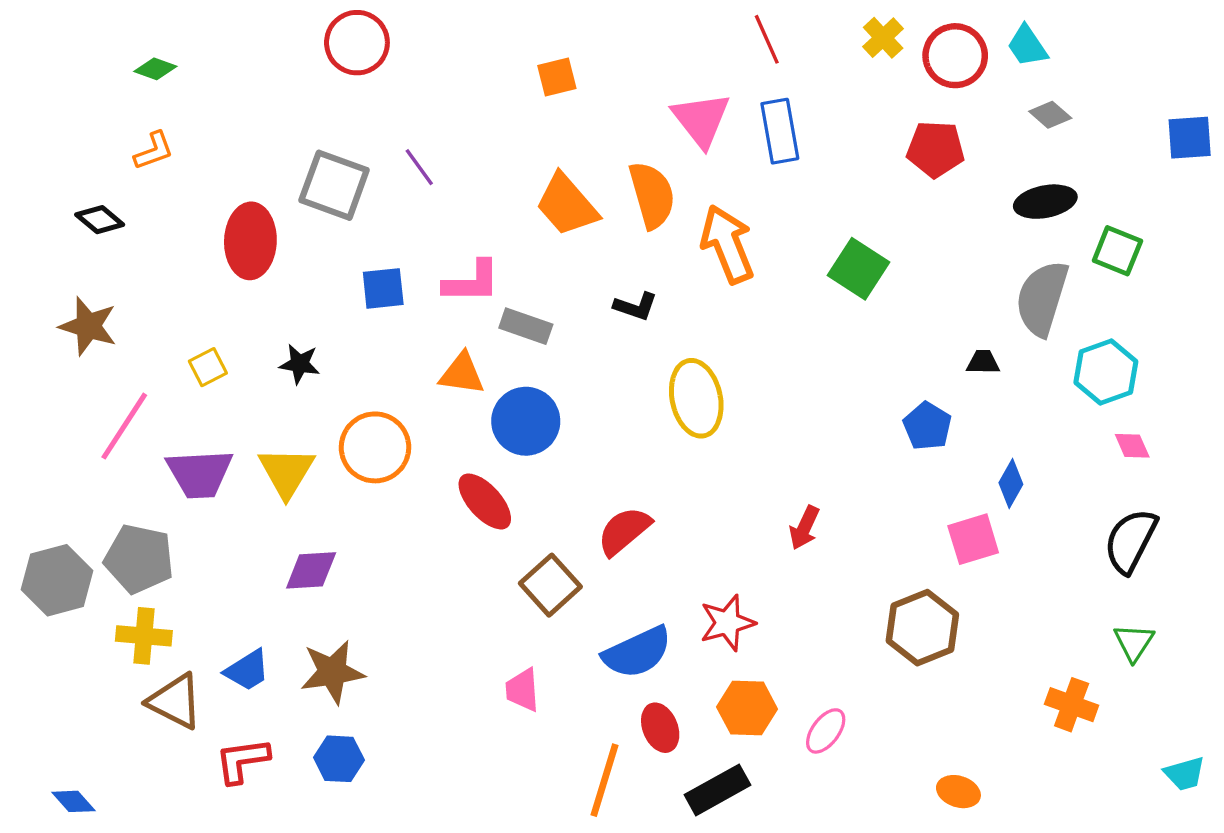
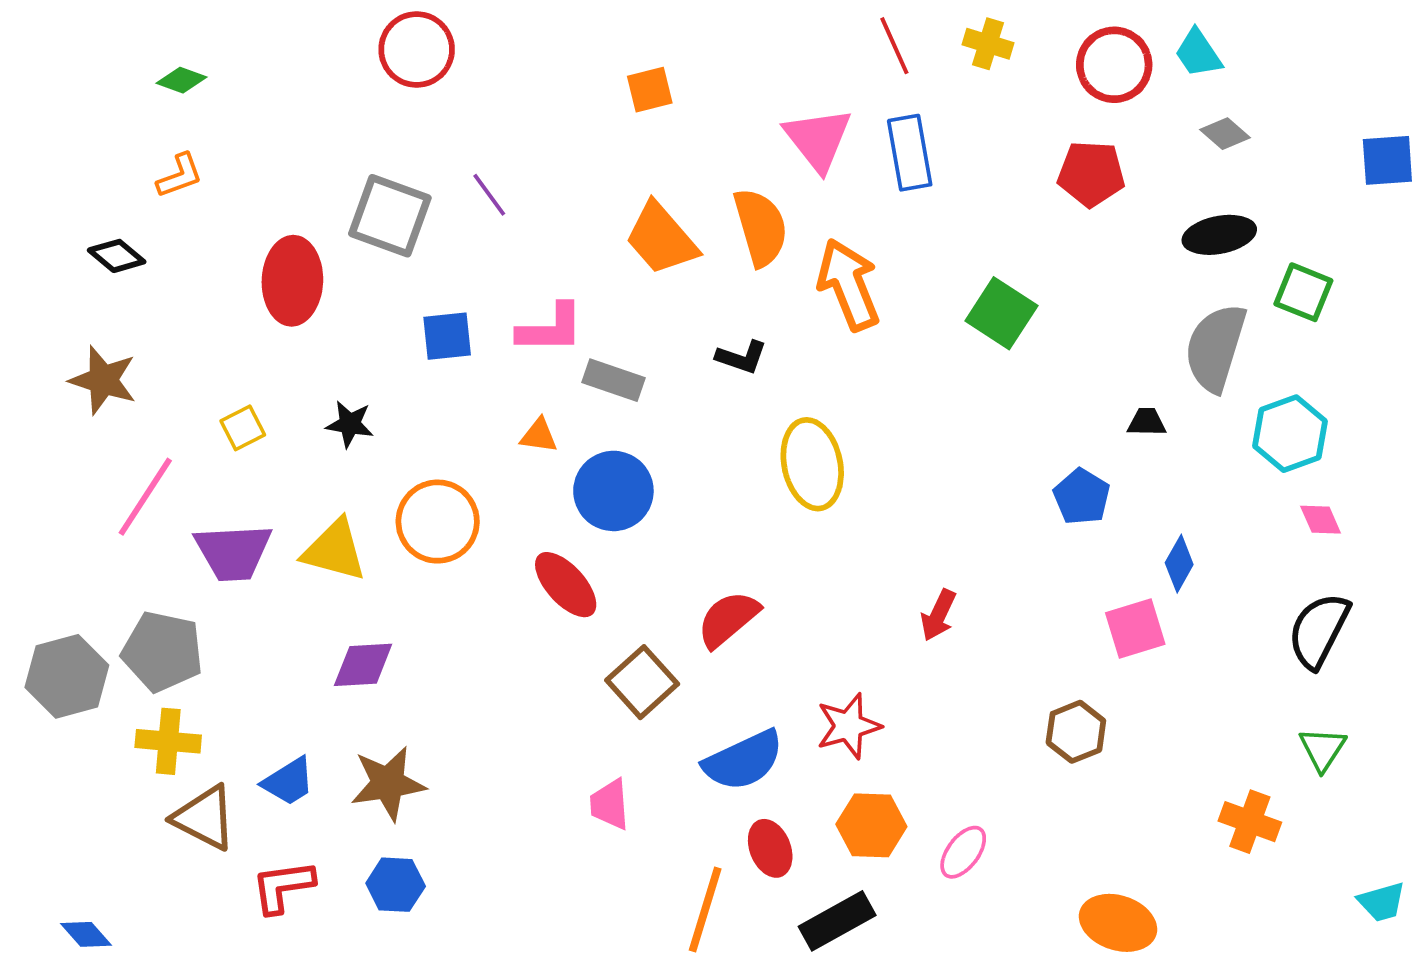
yellow cross: (883, 38) -> (988, 44), moved, turned -30
orange triangle: (462, 374) -> (539, 436), size x0.7
yellow triangle: (286, 472) -> (334, 550), turned -46
brown hexagon: (922, 628) -> (1076, 732), size x0.7
orange ellipse: (958, 792) -> (1118, 923), size x1.5

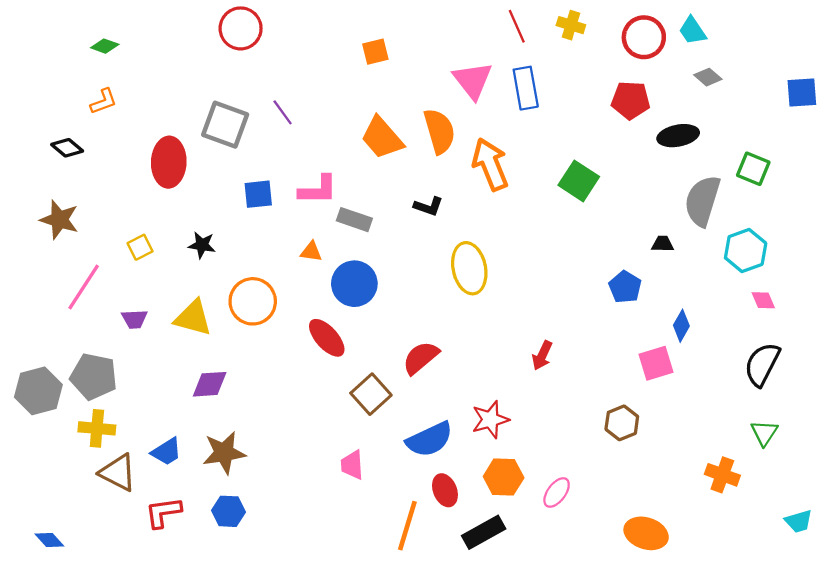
black ellipse: (1219, 235) -> (678, 136), moved
purple trapezoid: (233, 552) -> (134, 319), size x0.6

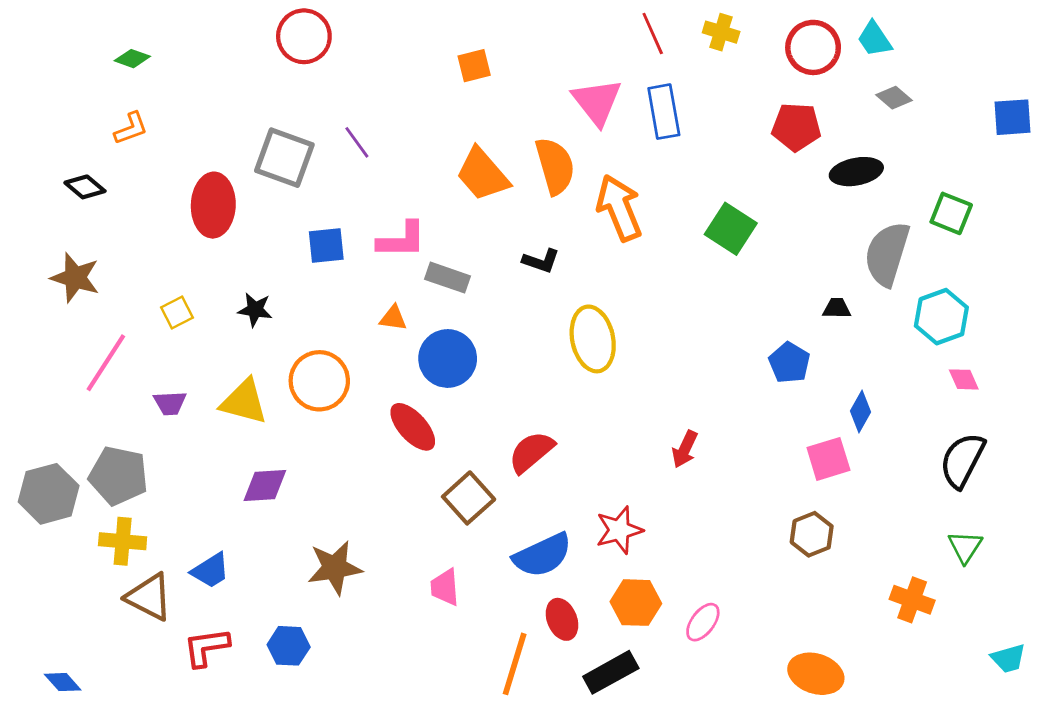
brown hexagon: (622, 423) -> (812, 534), moved
brown star: (224, 453) -> (335, 568), moved

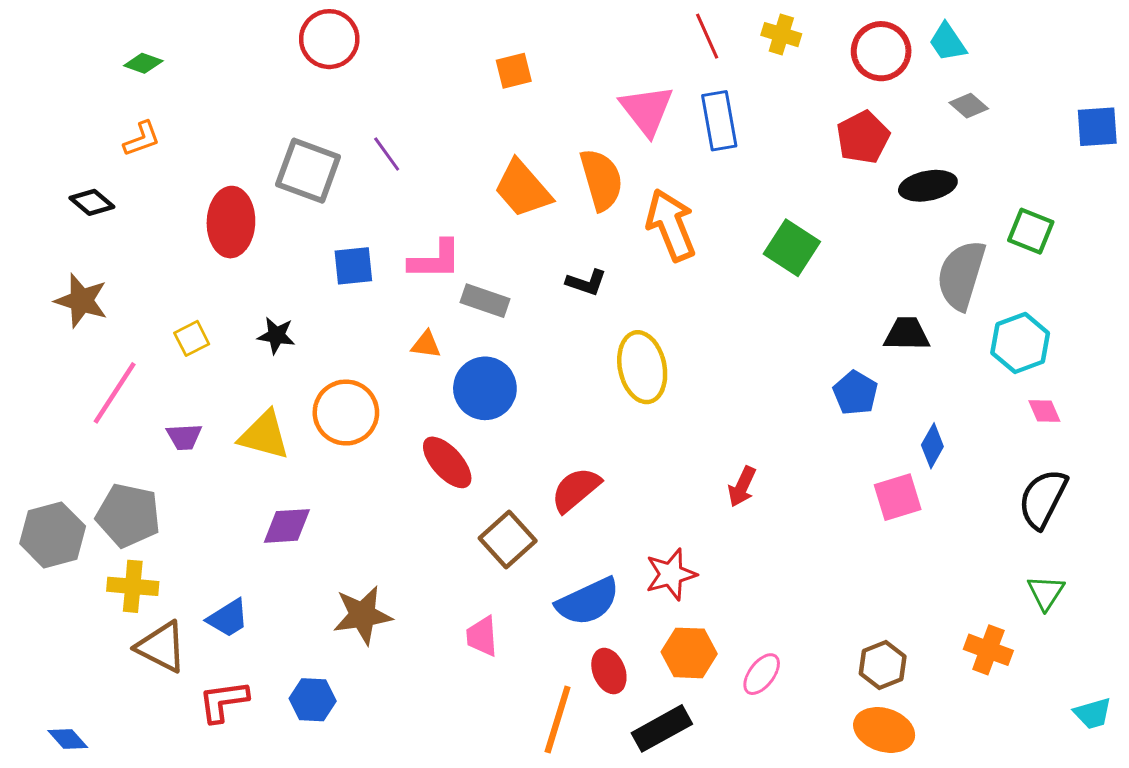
red pentagon: (796, 127) -> (863, 137), turned -30
black trapezoid: (837, 308) -> (907, 334), size x1.5
brown hexagon: (812, 534) -> (883, 665), moved

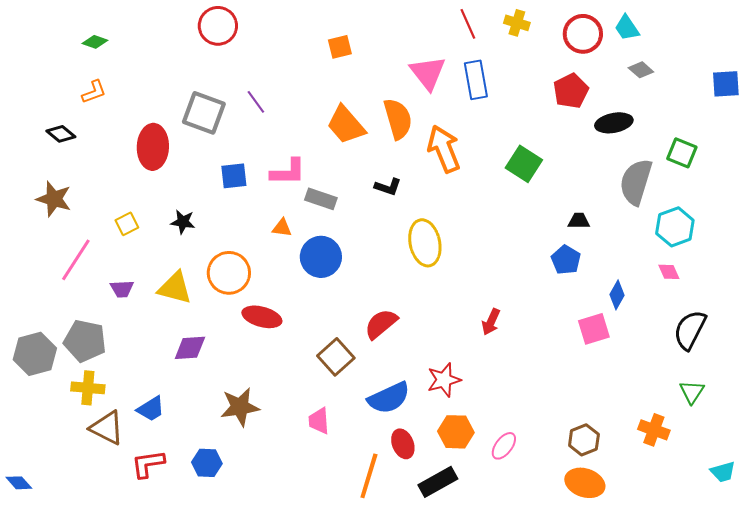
black trapezoid: (907, 334) -> (579, 221), moved, size x0.7
pink diamond: (1044, 411) -> (669, 272), moved
red ellipse: (447, 462) -> (262, 317), moved, turned -33
blue diamond: (68, 739) -> (19, 483), moved

